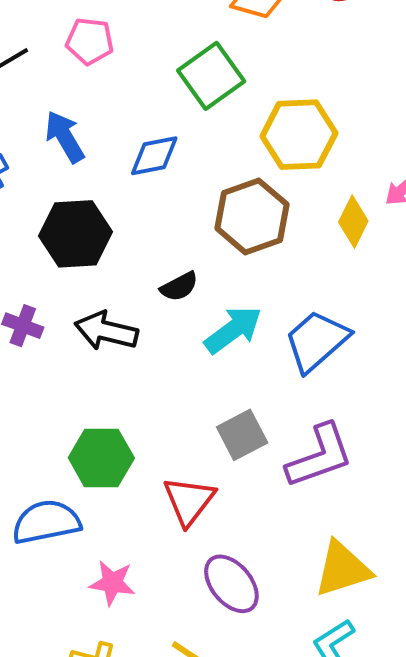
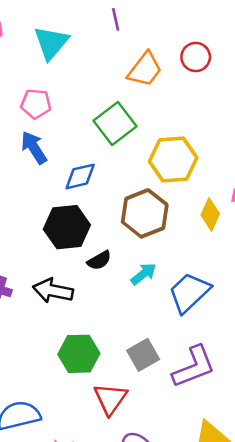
blue arrow: (65, 137) -> (34, 148), moved
black hexagon: (76, 234) -> (67, 227), moved
cyan arrow: (233, 330) -> (143, 274), moved, size x0.7
green hexagon: (101, 458) -> (79, 354), moved

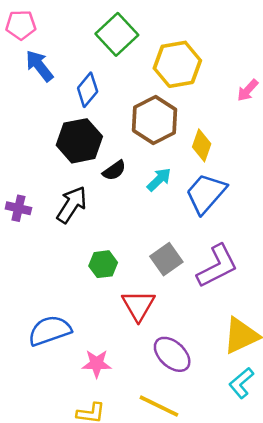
pink pentagon: (36, 104) -> (21, 25), moved
blue diamond: (80, 176) -> (88, 90), turned -32
yellow diamond: (210, 214) -> (202, 145), moved
black arrow: (53, 291) -> (72, 205), turned 117
green hexagon: (79, 354) -> (103, 264), size x0.7

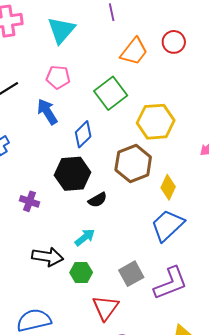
pink pentagon: (21, 25) -> (58, 77), moved
cyan arrow: (159, 180) -> (85, 237), moved
black arrow: (72, 205) -> (48, 257), moved, turned 60
purple cross: (18, 208) -> (30, 201), moved

